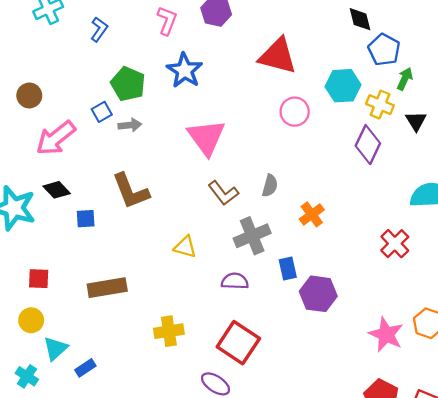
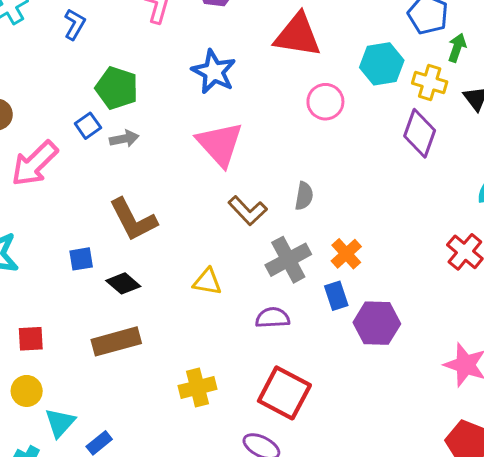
blue star: (185, 70) -> (214, 72), moved
black diamond: (57, 190) -> (123, 283), moved
orange cross: (312, 214) -> (346, 254), moved

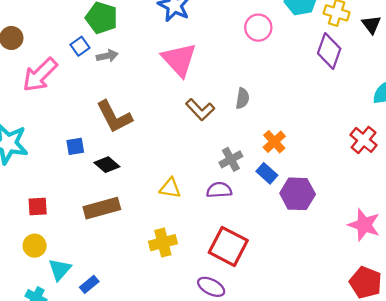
gray cross: (288, 260) -> (231, 159), moved, size x0.7
yellow triangle: (207, 282) -> (170, 188), moved
blue rectangle: (336, 296) -> (267, 173), turned -30

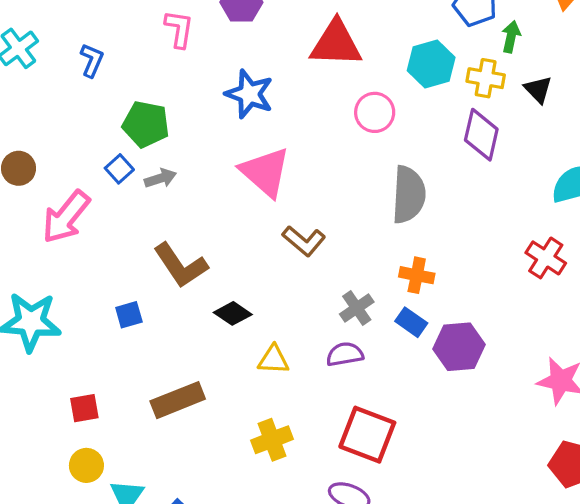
gray semicircle: (242, 98) -> (409, 195), moved, size x1.8
orange cross: (274, 142) -> (417, 275), turned -30
black diamond: (107, 165) -> (233, 313), moved

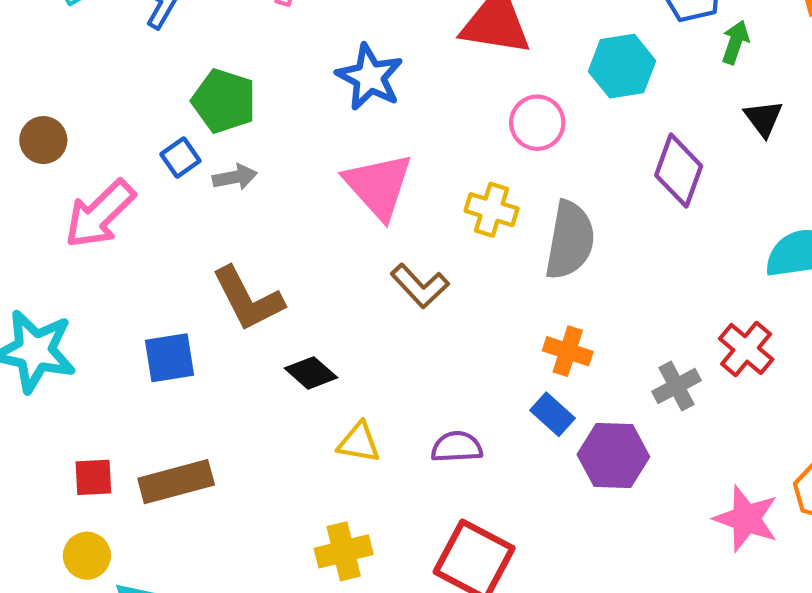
yellow cross: (486, 78) -> (492, 210), moved
gray cross: (357, 308) -> (676, 386), moved
blue square: (129, 315) -> (170, 358), size x1.4
brown rectangle: (178, 400) -> (176, 482), moved

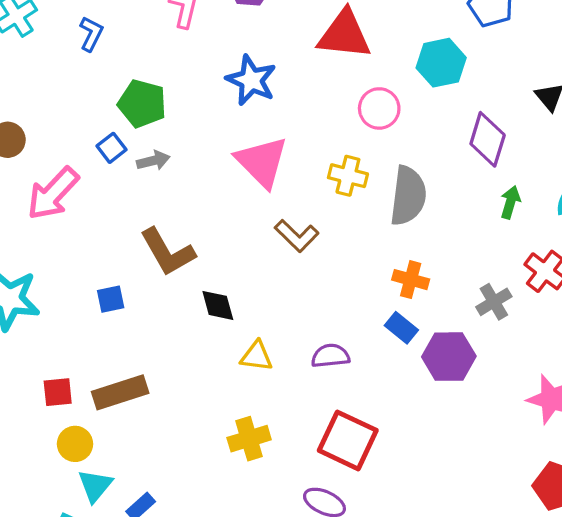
green arrow: (735, 42) -> (510, 202), moved
blue square: (170, 358) -> (111, 299), size x0.7
black diamond: (311, 373) -> (218, 305), turned 36
yellow circle: (87, 556) -> (75, 444), moved

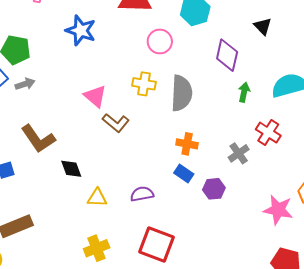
pink triangle: (262, 162) -> (95, 96), moved, size x0.7
purple hexagon: (449, 357) -> (214, 189), size x0.7

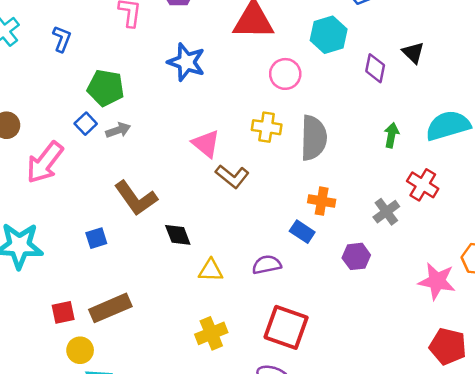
purple diamond: (227, 55) -> (375, 68), moved, size x0.7
blue rectangle: (184, 174) -> (302, 232), moved

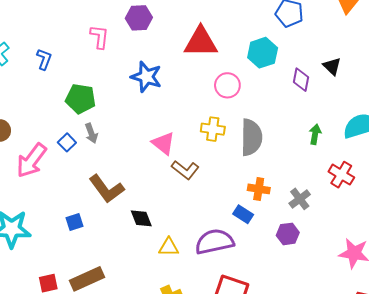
blue square: (86, 124) -> (67, 142), moved
gray arrow: (118, 130) -> (91, 133), turned 90
gray cross: (386, 212) -> (300, 199), moved
purple semicircle: (267, 265) -> (214, 242), size x1.6

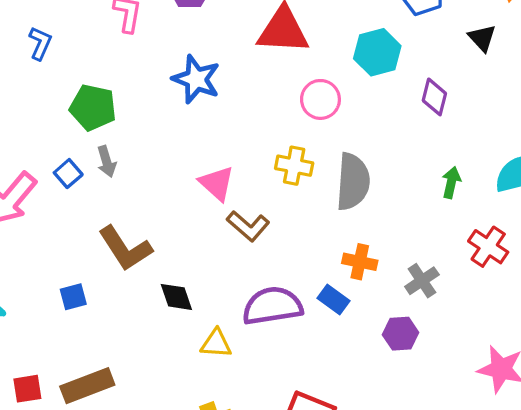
black triangle: (332, 66) -> (482, 38), moved
purple semicircle: (214, 242) -> (272, 306), moved

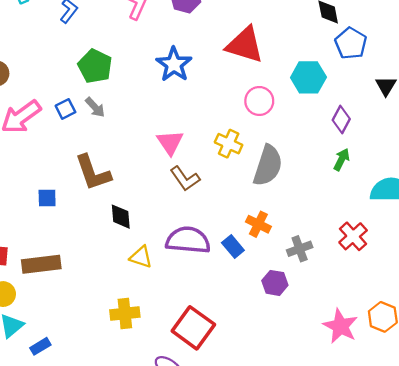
gray arrow: (107, 162) -> (95, 107), turned -40
green arrow: (451, 182) -> (341, 160), moved

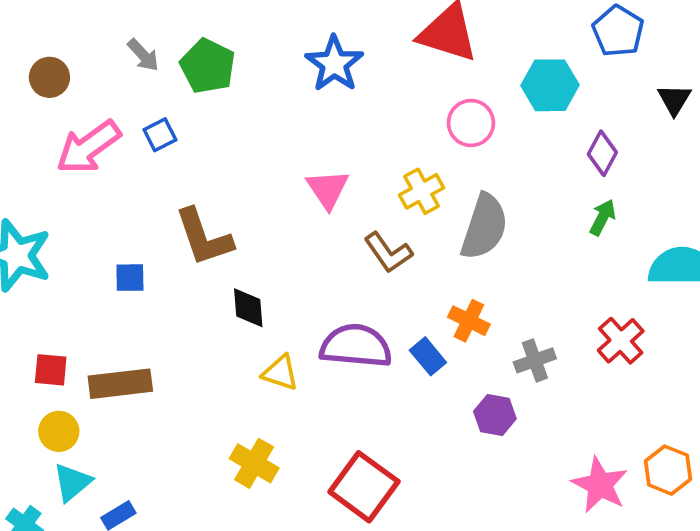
gray arrow: (95, 107) -> (143, 55), moved
yellow cross: (229, 144) -> (422, 191), turned 36
brown L-shape: (185, 179) -> (388, 253), moved
yellow cross: (125, 313) -> (254, 463), turned 36

